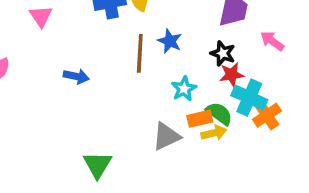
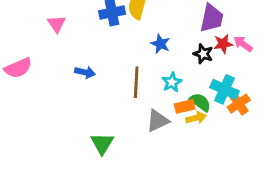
brown line: (140, 53) -> (136, 82), moved
red star: (232, 75) -> (223, 44), moved

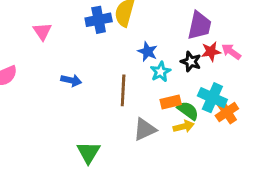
cyan star: (172, 82) -> (161, 72), moved
orange rectangle: (185, 106) -> (171, 102), moved

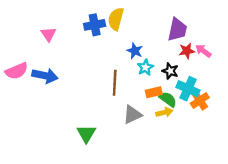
black star: (191, 62) -> (170, 71), moved
blue arrow: (71, 80) -> (45, 76), moved, size x1.5

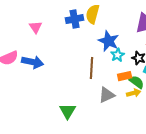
blue star: (135, 51) -> (109, 41), size x1.5

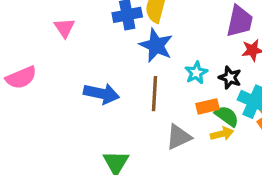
blue star: (109, 41) -> (156, 45), moved
blue arrow: (33, 62) -> (101, 94), moved

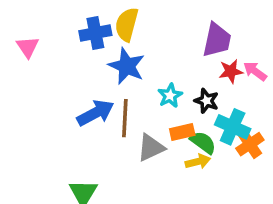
blue arrow: (101, 94) -> (95, 113), moved, turned -40
gray triangle: (179, 137) -> (151, 148), moved

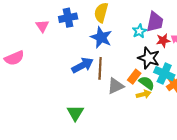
blue cross: (95, 33) -> (68, 18), moved
cyan star: (170, 96) -> (139, 31), moved
black star: (206, 101) -> (149, 58), size x1.5
orange rectangle: (182, 132) -> (134, 77), turned -40

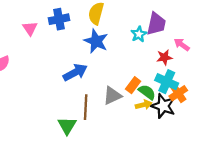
red star: (163, 40) -> (164, 57), moved
black star: (149, 58) -> (163, 106), moved
brown line: (100, 68) -> (86, 107), moved

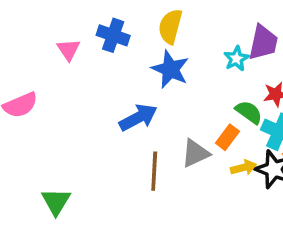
blue cross: (59, 19) -> (113, 35), turned 30
green semicircle: (147, 92) -> (249, 112), moved
green triangle: (67, 126) -> (56, 201), moved

